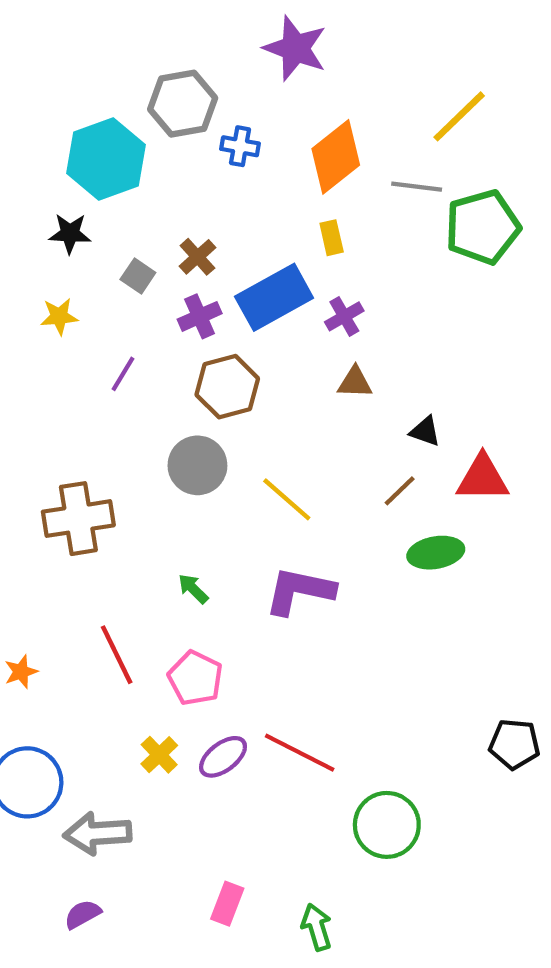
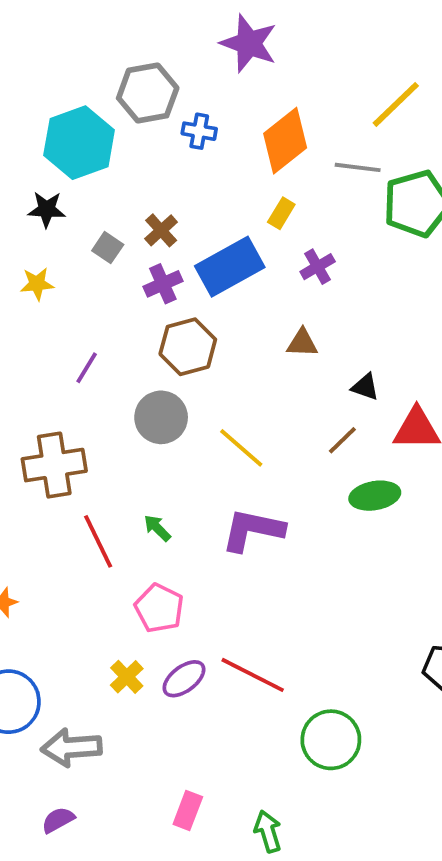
yellow rectangle: (332, 238) -> (281, 213), turned 44
purple cross: (344, 316) -> (318, 267), moved
purple line: (123, 374) -> (87, 368), moved
red line: (117, 655) -> (98, 541), moved

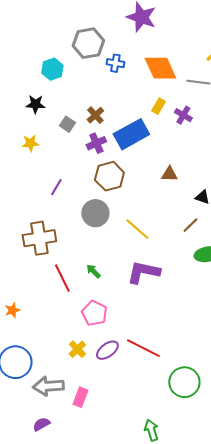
orange diamond: (285, 141) -> (160, 68), turned -76
cyan hexagon: (79, 143) -> (52, 69), size x0.6
purple cross: (318, 267) -> (183, 115), moved, turned -30
pink rectangle: (188, 810) -> (80, 397), moved

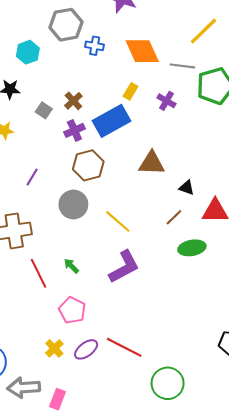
yellow rectangle: (158, 106) -> (131, 91), moved
brown triangle: (169, 174) -> (152, 163), size x1.5
purple L-shape: (143, 272) -> (124, 267), turned 140

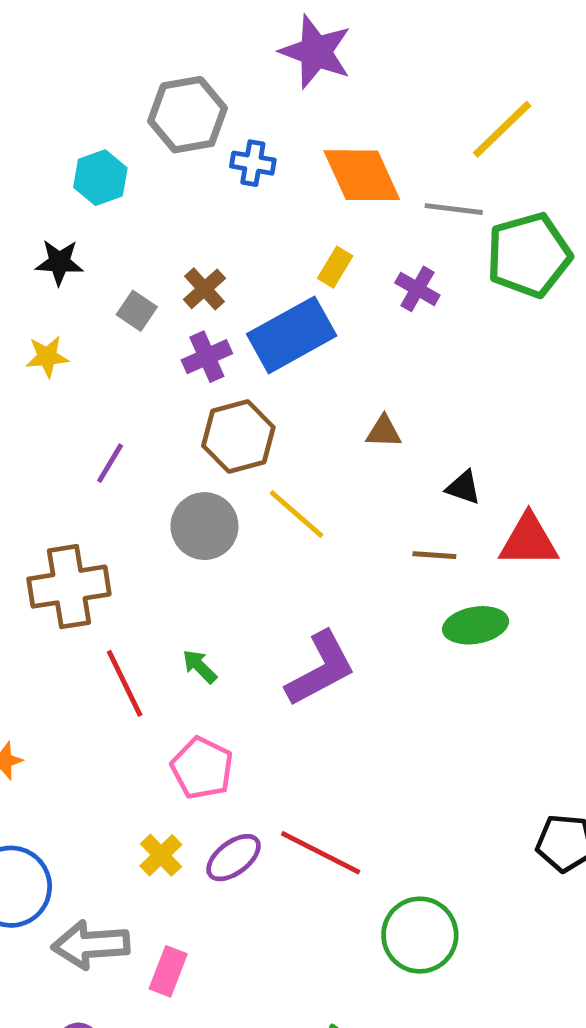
brown triangle: (152, 163) -> (384, 432), size x0.6
brown line: (174, 217) -> (434, 555), turned 48
yellow line: (118, 221) -> (296, 514), moved

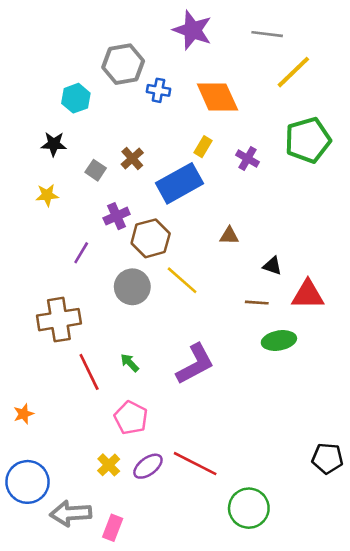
gray line: (454, 209) -> (267, 34), moved
purple cross: (207, 357) -> (117, 216), moved

